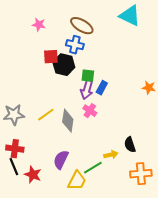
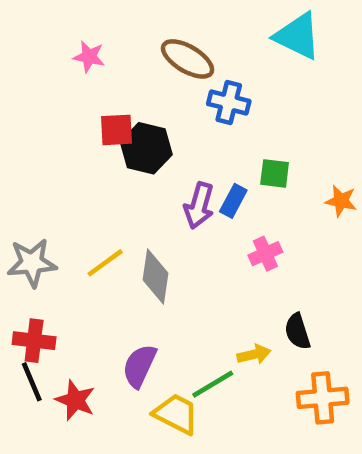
blue cross: (75, 45) -> (229, 102), moved
green square: (88, 76) -> (275, 173), moved
pink cross: (90, 111) -> (265, 254), moved, turned 32
yellow trapezoid: (77, 181) -> (176, 414), turned -90

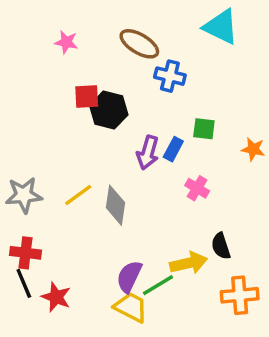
pink cross: (265, 254) -> (197, 188), turned -35
yellow arrow: (254, 354) -> (189, 263), size x1.5
purple semicircle: (139, 366) -> (129, 277), moved

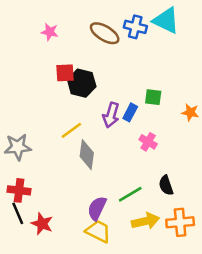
blue cross: (170, 76) -> (135, 27), moved
yellow line: (78, 195) -> (71, 130), moved
yellow arrow: (189, 263) -> (146, 221), moved
green line: (158, 285) -> (130, 194), moved

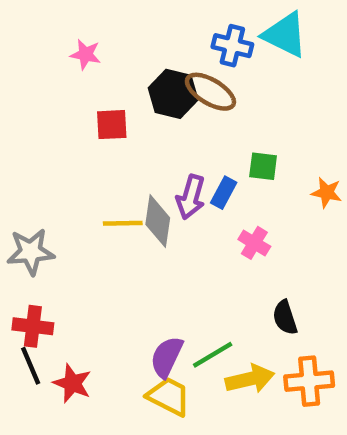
brown ellipse: (105, 33) -> (210, 92), moved
black hexagon: (82, 83) -> (173, 94), moved
yellow line: (71, 130) -> (123, 223), turned 35
gray diamond: (87, 155) -> (158, 221), moved
green line: (130, 194) -> (213, 355), moved

